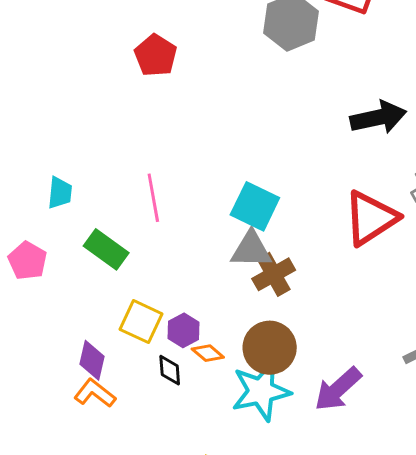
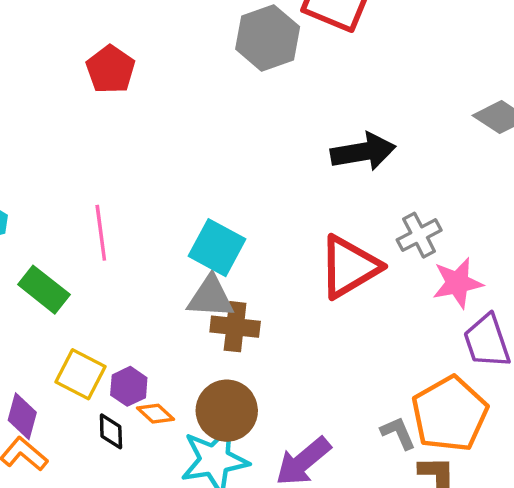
brown cross: (274, 274) -> (235, 327), turned 33

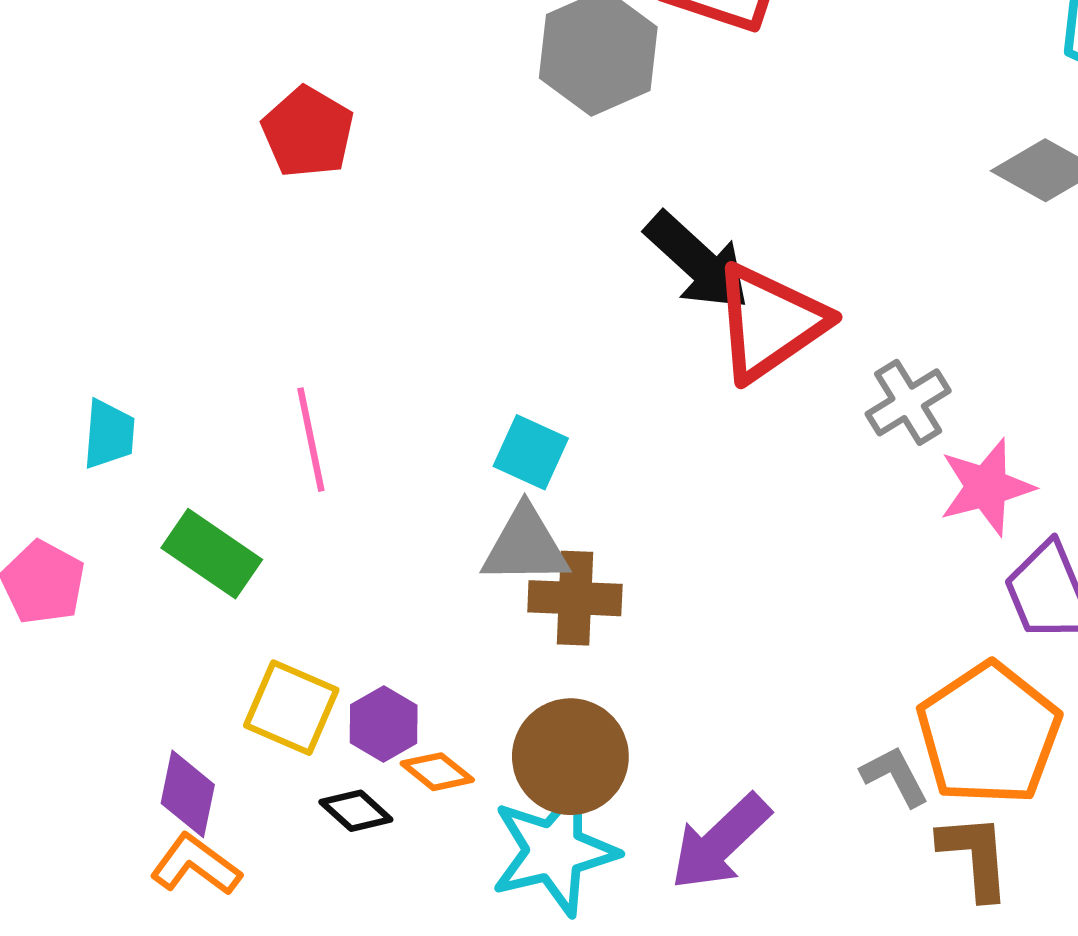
black arrow: (363, 152) -> (697, 261), moved, turned 56
cyan square: (217, 248) -> (531, 452), size x0.7
red triangle: (349, 267) -> (769, 322), moved
black diamond: (111, 431) -> (356, 811), turned -42

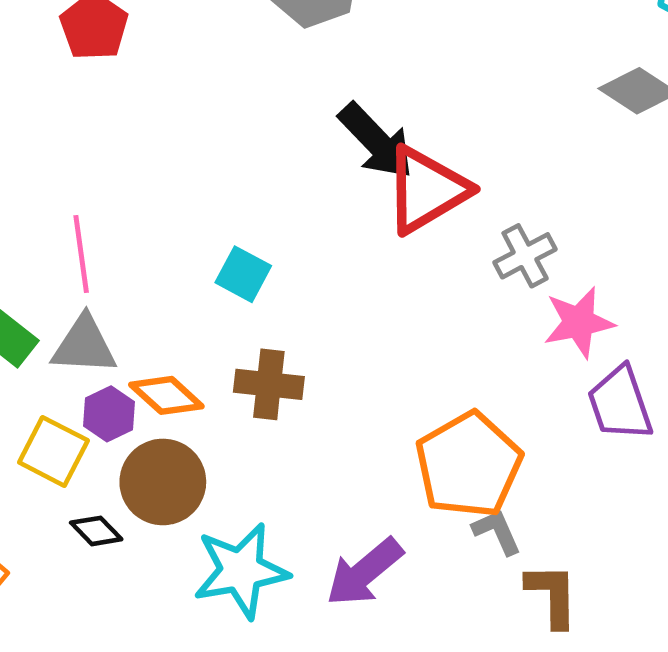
gray triangle: (525, 546) -> (84, 345), moved
purple hexagon: (384, 724) -> (109, 414), moved
orange pentagon: (989, 734) -> (469, 465), moved
brown circle: (570, 757) -> (163, 482), moved
orange diamond: (437, 772) -> (166, 395), moved, size x1.4

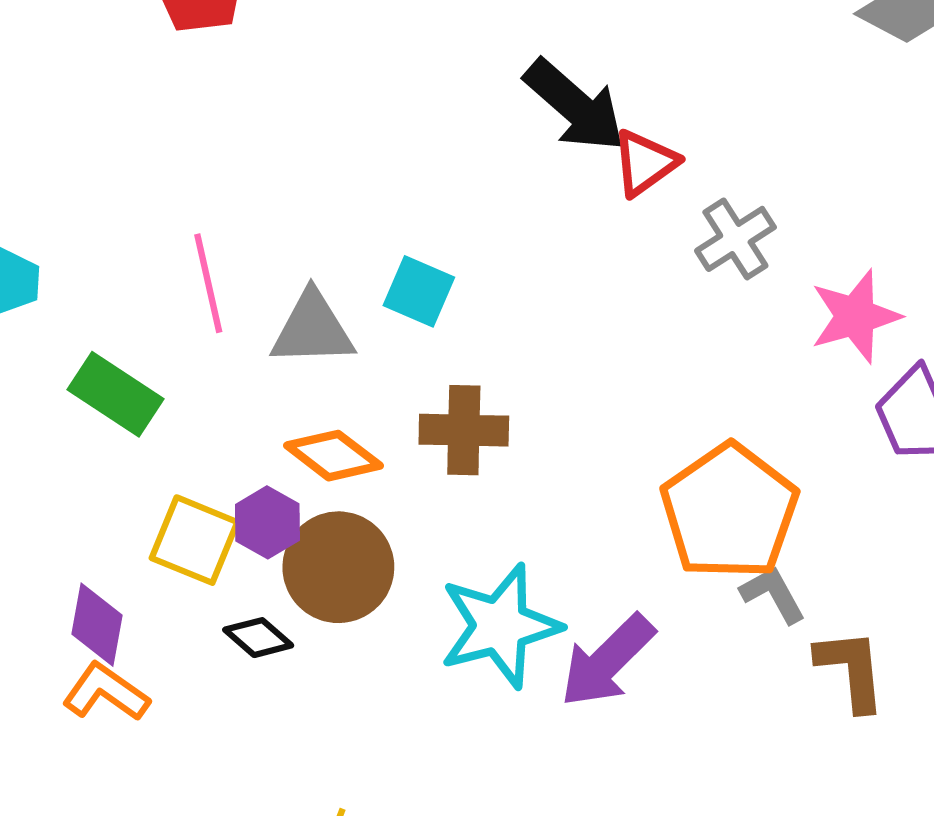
red triangle: (426, 190) -> (645, 163), size x0.6
gray cross: (525, 256) -> (735, 239), moved
gray triangle: (84, 345) -> (313, 329), moved
purple hexagon: (109, 414) -> (267, 522), moved
cyan star: (241, 571) -> (500, 626), moved

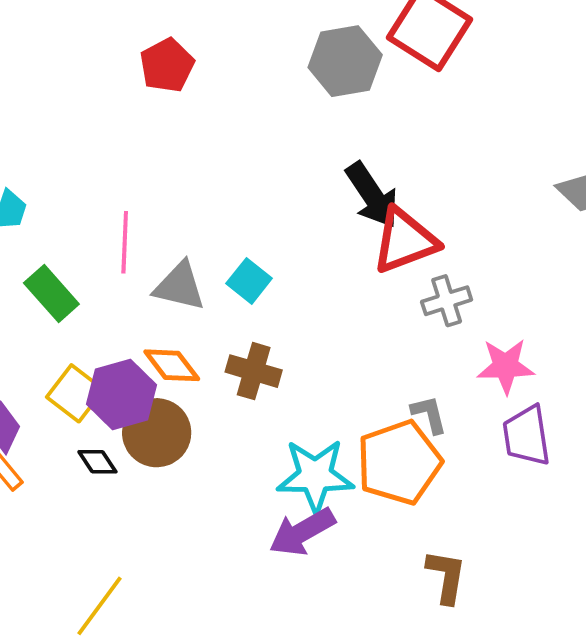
red triangle: (645, 163) -> (405, 241), size x1.6
purple hexagon: (267, 522) -> (122, 395), size x1.6
gray L-shape: (773, 594) -> (429, 414), moved
cyan star: (500, 626) -> (315, 476), moved

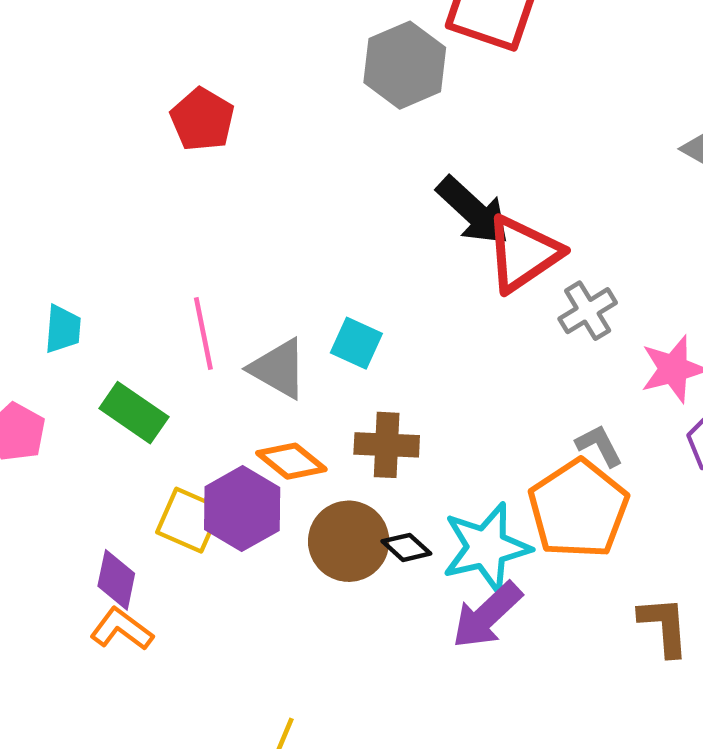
gray triangle: (180, 286) -> (278, 369), turned 30
brown circle: (157, 433) -> (349, 541), moved
black diamond: (97, 462) -> (406, 547), moved

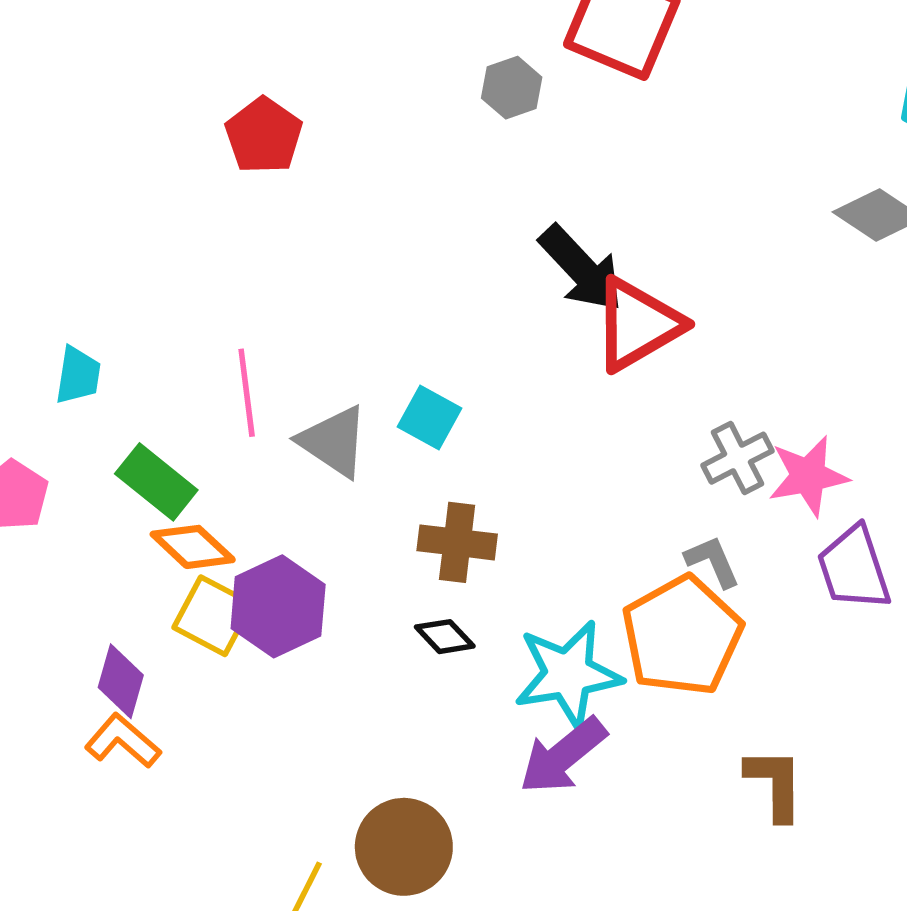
gray hexagon: (405, 65) -> (512, 88), size x0.6
gray cross: (588, 311) -> (738, 458), moved
orange diamond: (291, 461) -> (193, 547), moved
brown circle: (349, 541) -> (404, 847), moved
black diamond: (406, 547) -> (445, 637), moved

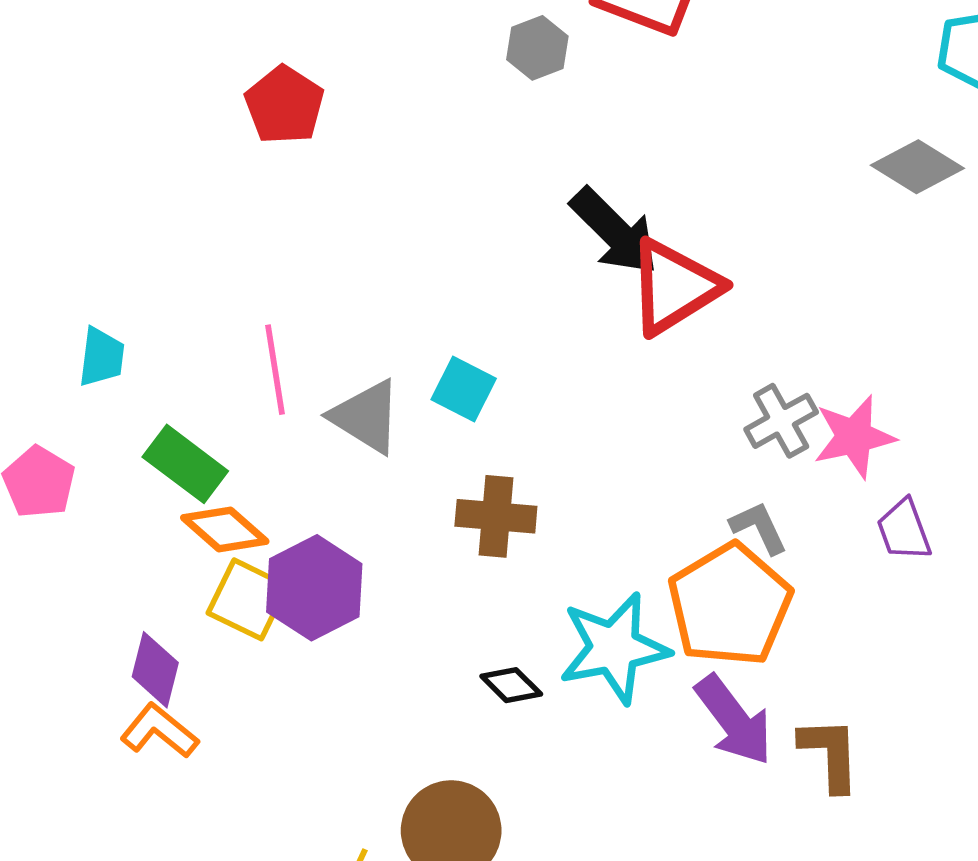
purple trapezoid: (854, 568) -> (904, 530), size x0.7
black diamond: (445, 637) -> (511, 685), moved
purple arrow: (563, 756) -> (734, 720), moved, turned -86

